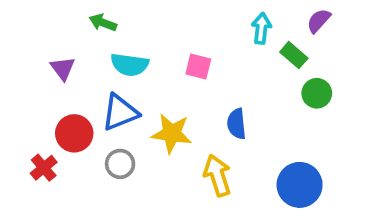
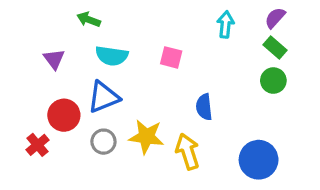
green rectangle: (294, 55) -> (275, 48), moved
yellow star: (172, 133) -> (146, 137), moved

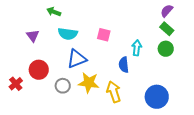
cyan arrow: (226, 24) -> (137, 48), moved
blue triangle: (103, 97) -> (77, 59), moved
red cross: (37, 145) -> (16, 84), moved

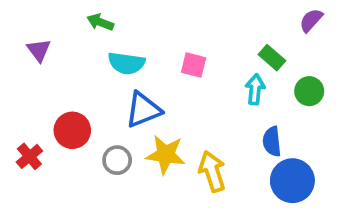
green rectangle: (167, 29) -> (272, 58), moved
purple triangle: (33, 36) -> (39, 50), moved
blue semicircle: (124, 65) -> (272, 142), moved

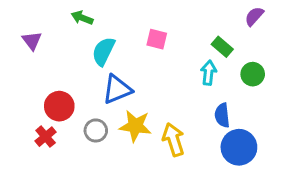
cyan semicircle: (126, 63) -> (103, 51), turned 108
pink square: (194, 65) -> (157, 39), moved
red cross: (29, 156) -> (46, 137), moved

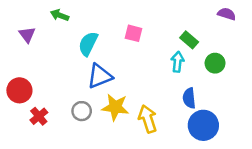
purple semicircle: (254, 16) -> (227, 14), moved, turned 66
green arrow: (82, 18) -> (60, 15), moved
red circle: (59, 106) -> (19, 90), moved

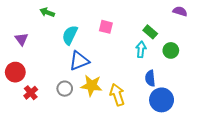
purple triangle: (27, 35) -> (21, 39), moved

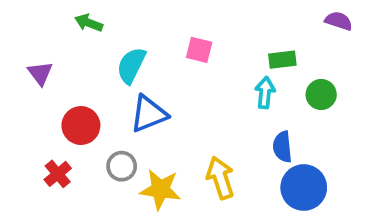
green rectangle: (150, 32) -> (282, 60), turned -48
red circle: (15, 72) -> (81, 126), moved
yellow star: (91, 85) -> (160, 189), moved

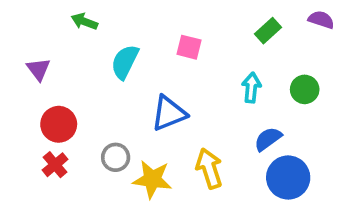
green rectangle: (282, 60) -> (268, 31), moved, turned -35
blue triangle: (149, 114) -> (169, 113), moved
red circle: (81, 126) -> (59, 124), moved
blue semicircle: (282, 147) -> (268, 139), turned 60

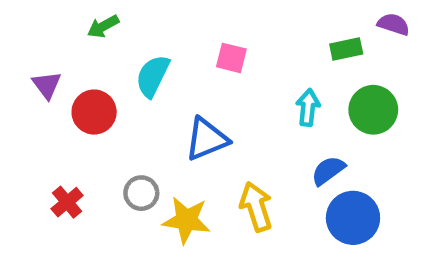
green arrow: (84, 21) -> (103, 26), turned -50
green rectangle: (268, 31) -> (346, 49), moved, turned 30
green circle: (305, 89) -> (373, 110), size x1.4
red circle: (59, 124) -> (94, 112), moved

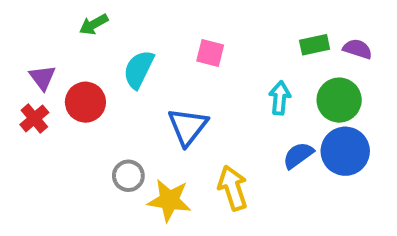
purple semicircle: (394, 24) -> (358, 49), moved
blue triangle: (207, 139) -> (188, 127), turned -30
red cross: (67, 202) -> (34, 118), moved
blue circle: (353, 218) -> (345, 151), moved

